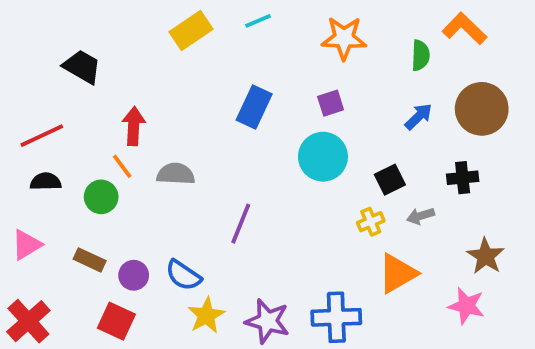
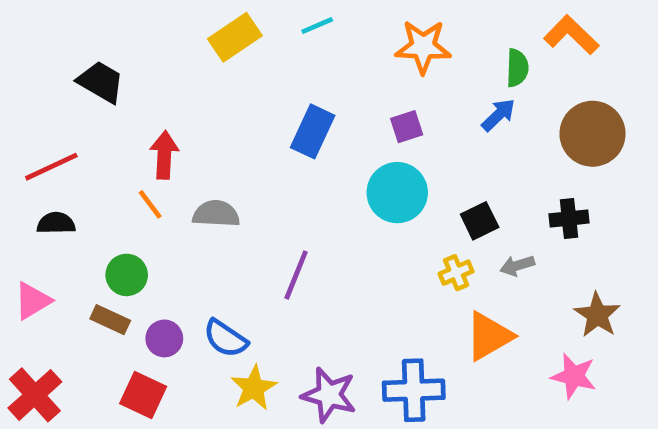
blue arrow: (419, 117) -> (498, 115), moved
green circle: (101, 197) -> (127, 275), moved

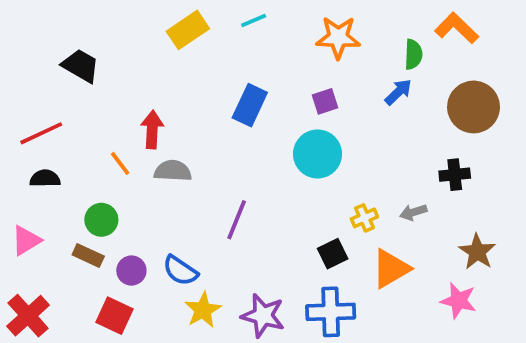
red arrow: (164, 155) -> (152, 130), moved
black square: (480, 221) -> (333, 254), moved

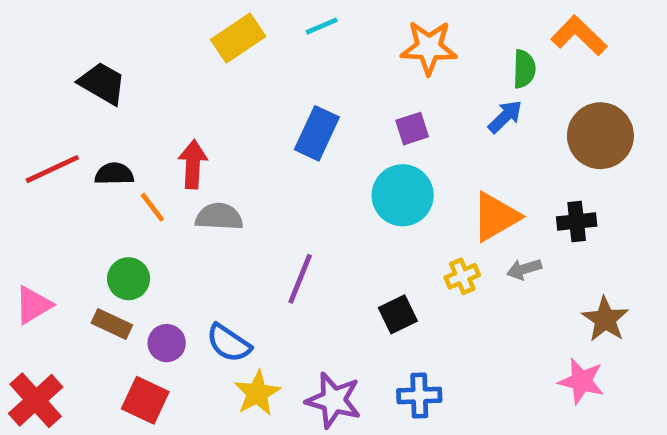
black semicircle: (45, 178) -> (114, 174), moved
black square: (333, 254) -> (398, 314), moved
orange triangle: (391, 269) -> (496, 217), moved
blue cross: (331, 312) -> (419, 395), size x0.7

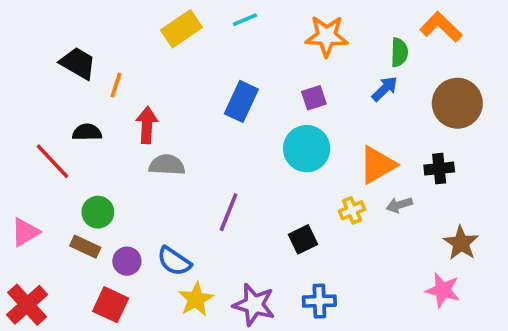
red line: (52, 169) -> (53, 161), moved, turned 72
orange line: (152, 207) -> (116, 85), moved, turned 55

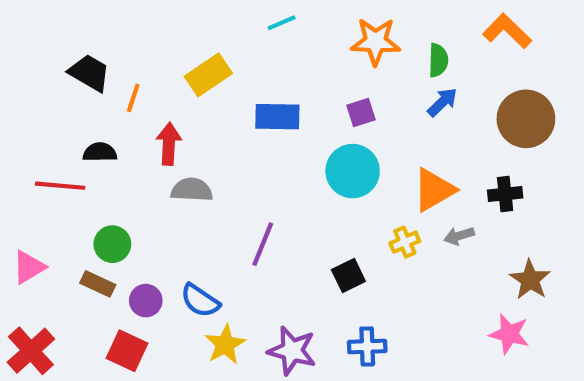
yellow rectangle: (181, 29) -> (208, 75), moved
green semicircle: (399, 52) -> (438, 60), moved
blue rectangle: (241, 101) -> (277, 117), turned 66
red line: (53, 161) -> (60, 186), turned -42

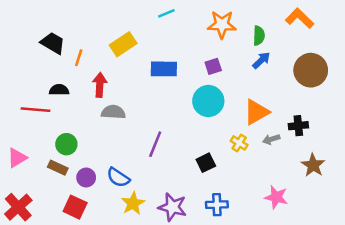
black cross: (505, 194) -> (298, 126), moved
yellow cross: (405, 242) -> (239, 143), turned -35
pink star: (509, 334) -> (276, 197), moved

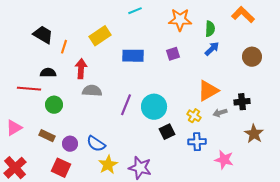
brown circle: (311, 70) -> (252, 57), size x0.7
cyan circle: (208, 101) -> (154, 107), moved
green circle: (66, 144) -> (54, 105), moved
purple line: (155, 144) -> (126, 105), moved
blue cross: (217, 205) -> (197, 142), moved

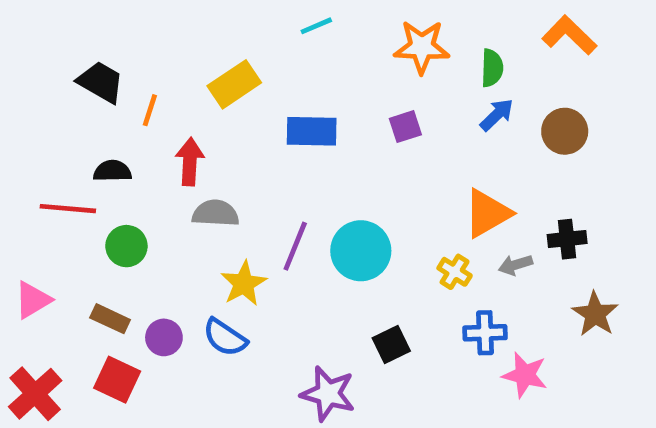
brown circle: (252, 57) -> (565, 131), moved
black square: (167, 132) -> (391, 344), moved
blue cross: (197, 142) -> (485, 333), moved
yellow star: (108, 165) -> (244, 284), moved
red square: (61, 168) -> (117, 380), moved

